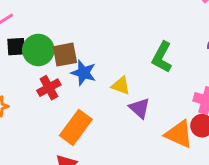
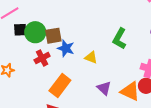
purple triangle: (140, 108) -> (104, 88), moved

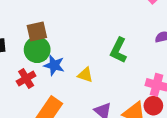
green circle: (35, 32) -> (37, 50), moved
brown square: (53, 36) -> (37, 31), moved

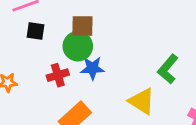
blue star: (54, 65) -> (92, 68), turned -30
yellow triangle: (85, 75) -> (142, 101), moved, size x1.5

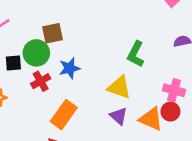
black square: (35, 31) -> (13, 63), moved
green circle: (78, 46) -> (36, 53), moved

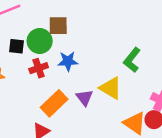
purple triangle: (119, 116) -> (85, 98), moved

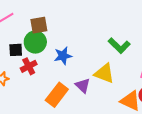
brown square: (58, 26) -> (39, 25), moved
green L-shape: (132, 60) -> (119, 46), turned -75
red cross: (39, 68) -> (29, 66), moved

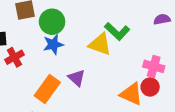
green circle: (35, 42) -> (52, 22), moved
yellow triangle: (104, 73) -> (100, 44), moved

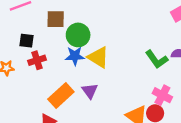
green L-shape: (117, 31) -> (157, 59), moved
yellow triangle: (100, 44) -> (98, 57), moved

